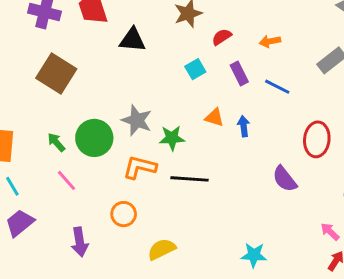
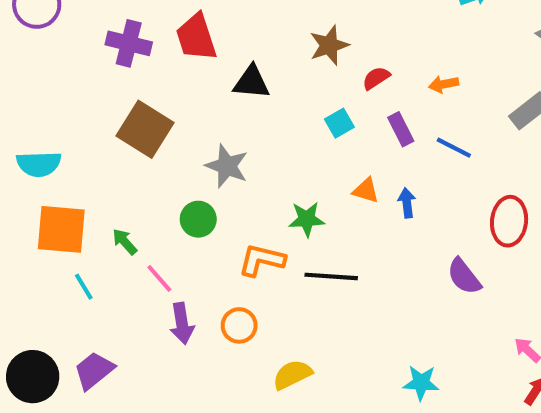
gray star: (137, 120) -> (227, 166), moved
green circle: (94, 138) -> (198, 219), size x0.7
green arrow: (56, 142) -> (125, 242), moved
purple trapezoid: (20, 223) -> (94, 370), moved
purple arrow: (80, 242) -> (182, 323), moved

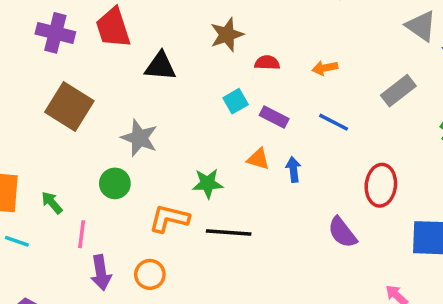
red semicircle: (376, 78) -> (267, 63), turned 35
purple rectangle: (401, 129) -> (274, 117), moved, turned -36
pink line: (159, 278) -> (82, 234), turned 48
cyan line: (84, 287) -> (17, 241), turned -40

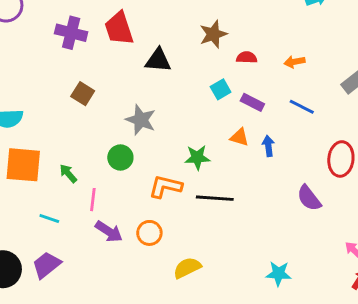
brown square: (69, 106) -> (83, 94), size x0.6
cyan line: (17, 241) -> (49, 218), moved
purple arrow: (101, 273) -> (109, 231), turned -48

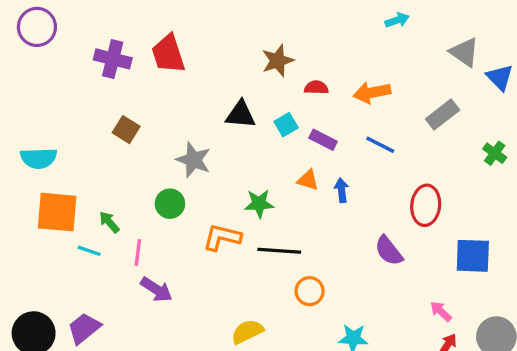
black triangle: (158, 60) -> (241, 114), moved
orange arrow: (295, 62) -> (372, 93), size x1.5
cyan line: (49, 218) -> (89, 251), moved
orange circle: (149, 233) -> (310, 291), moved

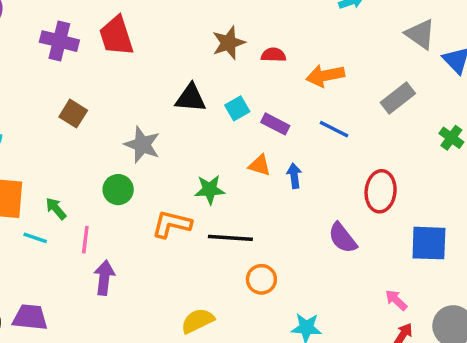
red semicircle: (316, 88) -> (274, 55), moved
purple arrow: (156, 289) -> (104, 278), turned -116
purple trapezoid: (84, 328) -> (30, 317), turned 45

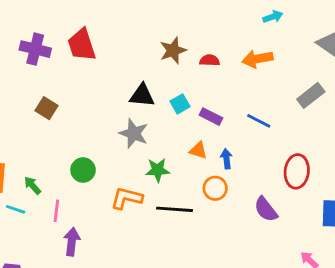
orange arrow: (325, 76) -> (257, 59), moved
gray star: (142, 145) -> (134, 133), moved
orange circle: (261, 279) -> (215, 188), moved

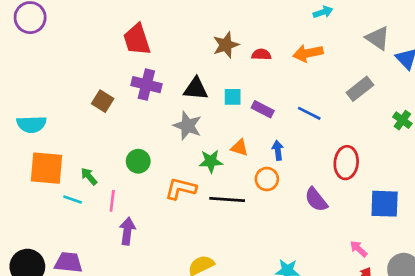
purple cross: (35, 49) -> (146, 85), moved
cyan square: (180, 104) -> (233, 97), turned 30
orange triangle: (198, 150) -> (239, 148), moved

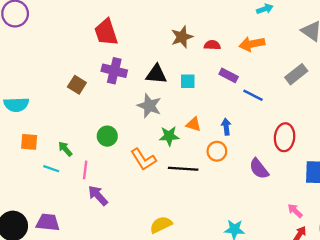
purple rectangle: (263, 109) -> (229, 75), moved
orange square: (47, 168) -> (29, 142), size x0.6
orange L-shape: (181, 189) -> (143, 159), turned -136
purple arrow: (127, 231) -> (98, 196), turned -50

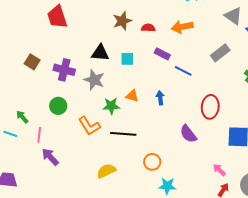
purple cross: (114, 71) -> (64, 70), moved
orange circle: (217, 151) -> (152, 162), moved
yellow semicircle: (161, 225) -> (106, 171), moved

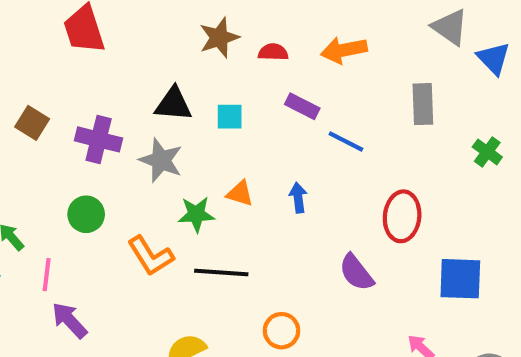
gray rectangle: (220, 53) -> (423, 104), turned -54

